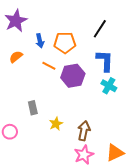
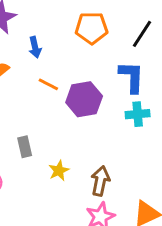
black line: (100, 29) -> (142, 34), moved
orange pentagon: (65, 43) -> (91, 28), moved
cyan cross: (109, 86) -> (138, 114), turned -35

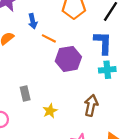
orange line: (48, 84) -> (49, 38), moved
brown arrow: (100, 181) -> (91, 105), moved

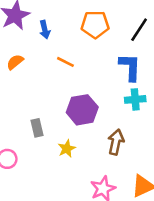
blue arrow: (33, 21) -> (45, 30), moved
purple hexagon: (68, 59) -> (82, 110), moved

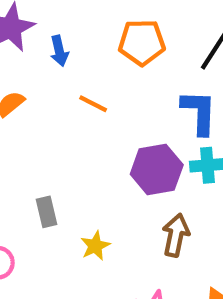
purple hexagon: (82, 110) -> (157, 169), moved

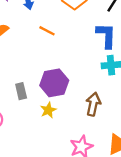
purple hexagon: (157, 169) -> (54, 83), moved

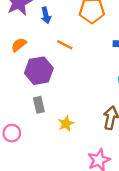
purple hexagon: (54, 83) -> (39, 71), moved

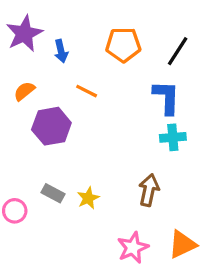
gray rectangle: (39, 105) -> (53, 193), moved, turned -49

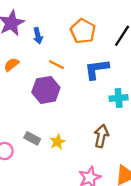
orange pentagon: (123, 45) -> (83, 31), turned 30
blue L-shape: (166, 97) -> (97, 69), moved, turned -100
purple hexagon: (51, 126) -> (46, 90), moved

